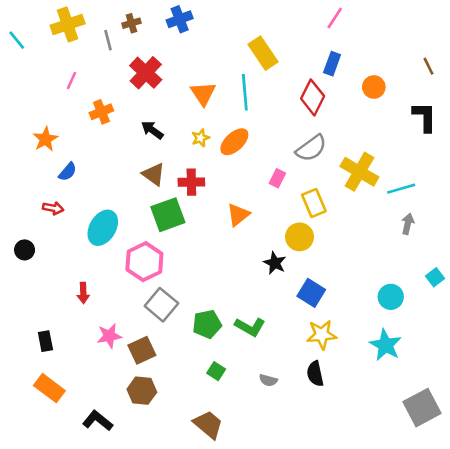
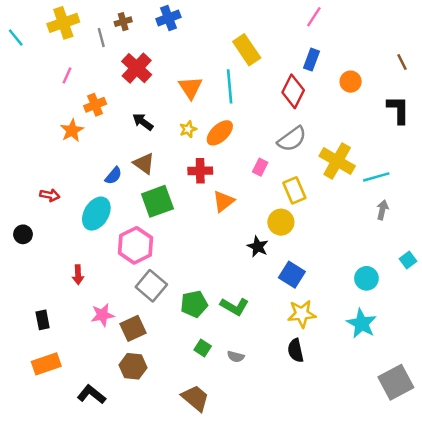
orange star: (45, 139) -> (72, 130), moved
blue semicircle: (68, 172) -> (113, 176), moved
red cross: (191, 182) -> (200, 171), moved
gray semicircle: (268, 380) -> (236, 357), moved
orange rectangle: (49, 388) -> (46, 364), turned -56

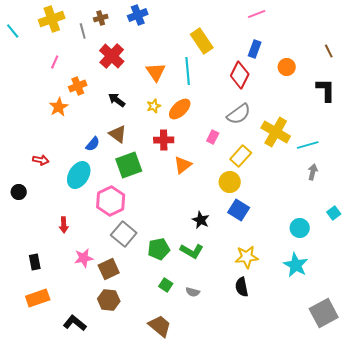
pink line: (314, 17) -> (257, 14), turned 36
yellow rectangle: (294, 190) -> (241, 156), turned 65
black star: (258, 247) -> (201, 220), moved
blue square: (292, 275) -> (239, 210), moved

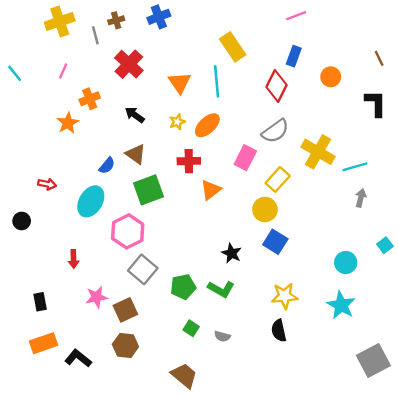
cyan line: (13, 31) -> (15, 73), moved
pink rectangle: (213, 137) -> (245, 158), size x1.5
black L-shape: (75, 323) -> (78, 358), moved

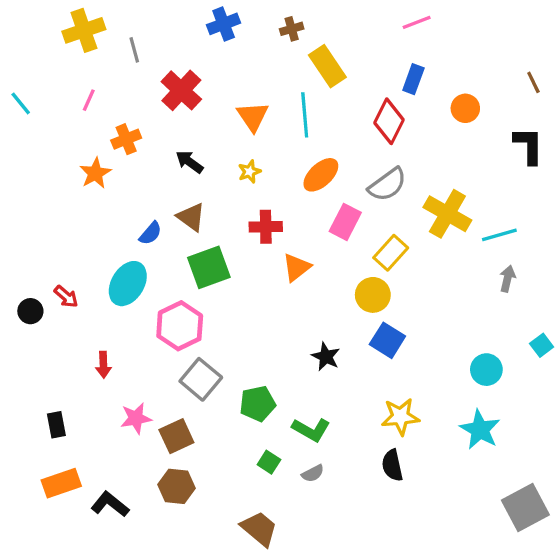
brown cross: (116, 20) -> (292, 29), moved
orange ellipse: (207, 125) -> (321, 175), moved
red arrow: (47, 184) -> (66, 297), moved, turned 30
green L-shape: (221, 289) -> (311, 430), moved
gray semicircle: (222, 336) -> (313, 473), turned -42

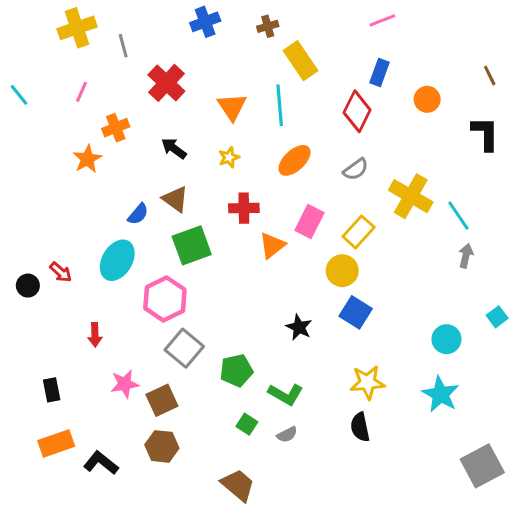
gray semicircle: (387, 185) -> (356, 169), size x0.7
pink rectangle: (345, 222) -> (309, 221), moved
cyan line: (499, 235) -> (458, 216), turned 72

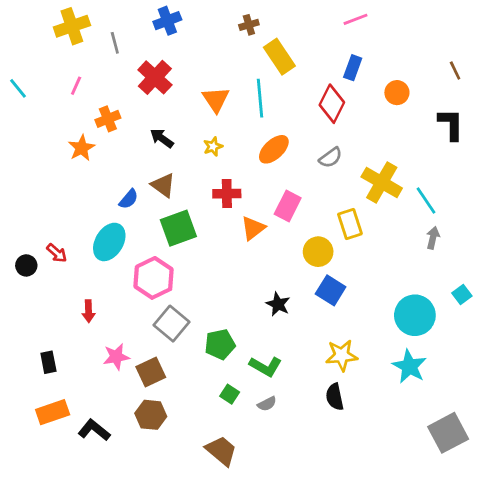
blue cross: (205, 22) -> (167, 21), moved
yellow rectangle: (359, 232) -> (350, 224), moved, turned -60
cyan circle: (446, 339) -> (415, 315), size x1.5

